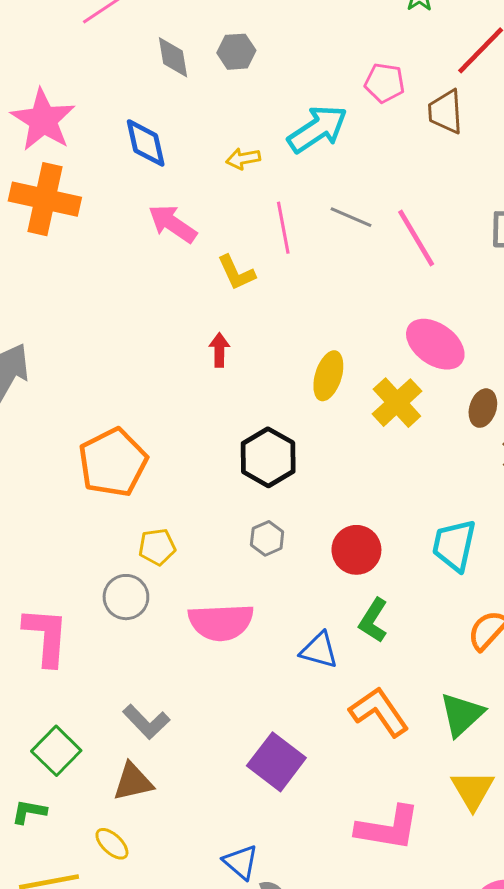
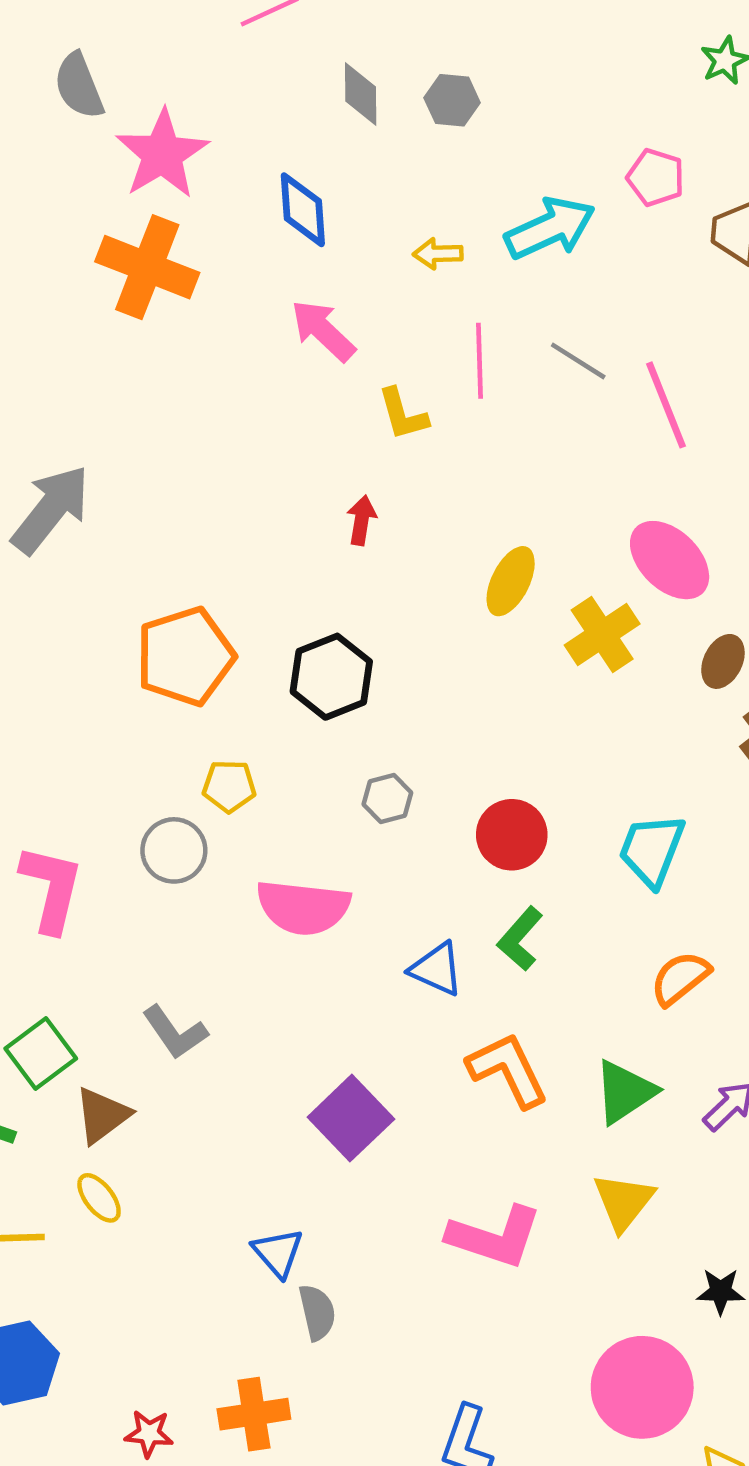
black hexagon: (268, 457) -> (331, 677), moved
brown triangle: (133, 782) -> (102, 1115), moved, turned -33

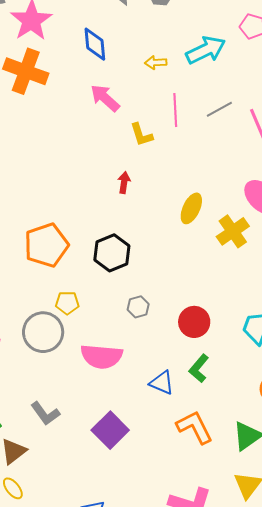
gray line: (578, 361) -> (219, 109), turned -60
gray circle: (174, 850) -> (43, 332), size x1.4
purple square: (351, 1118) -> (110, 430), moved

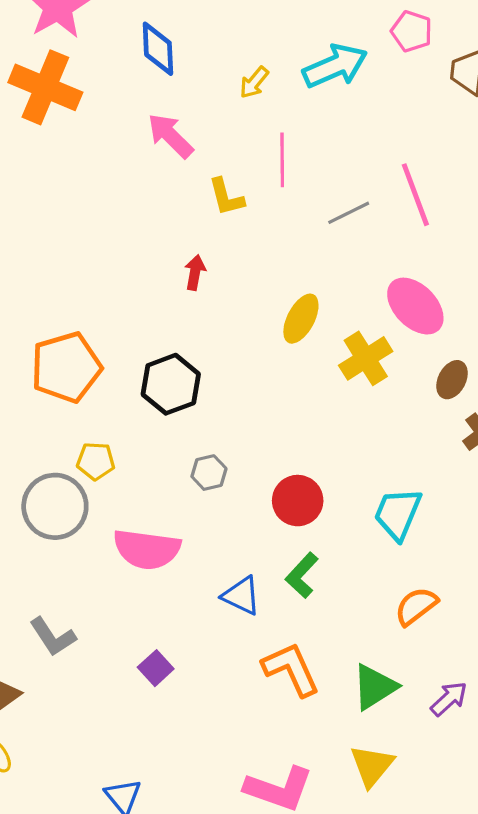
yellow arrow: (156, 63) -> (254, 82), turned -50
gray line: (219, 109) -> (349, 213), moved
purple square: (110, 430) -> (156, 668), size x0.6

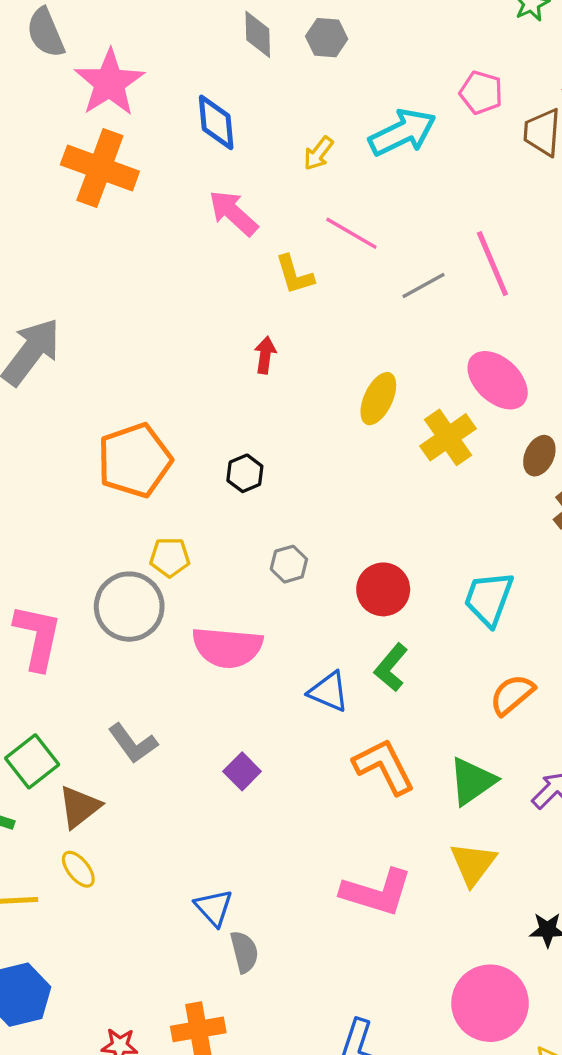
pink line: (282, 160) -> (351, 233), turned -57
black hexagon: (171, 384) -> (245, 473), size x0.6

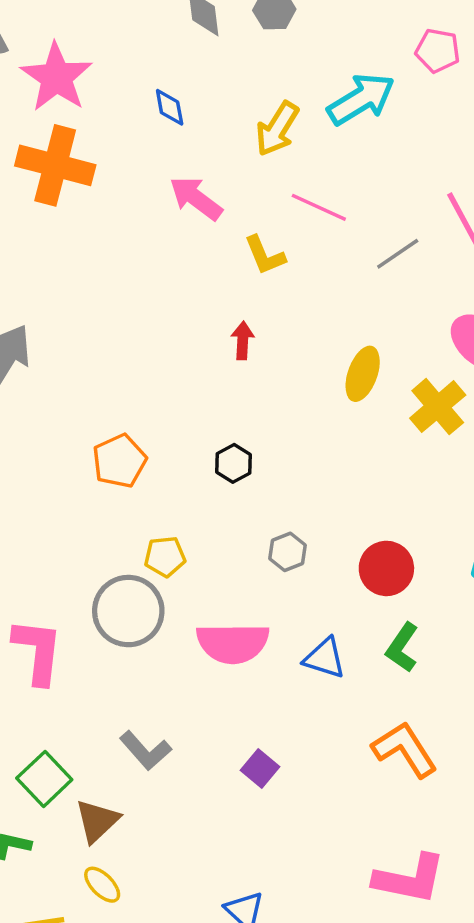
blue diamond: (216, 122) -> (170, 107), size x0.7
yellow arrow: (318, 153) -> (277, 129), size x1.5
orange pentagon: (135, 460) -> (119, 461), size x0.7
blue triangle: (329, 692) -> (325, 658), moved

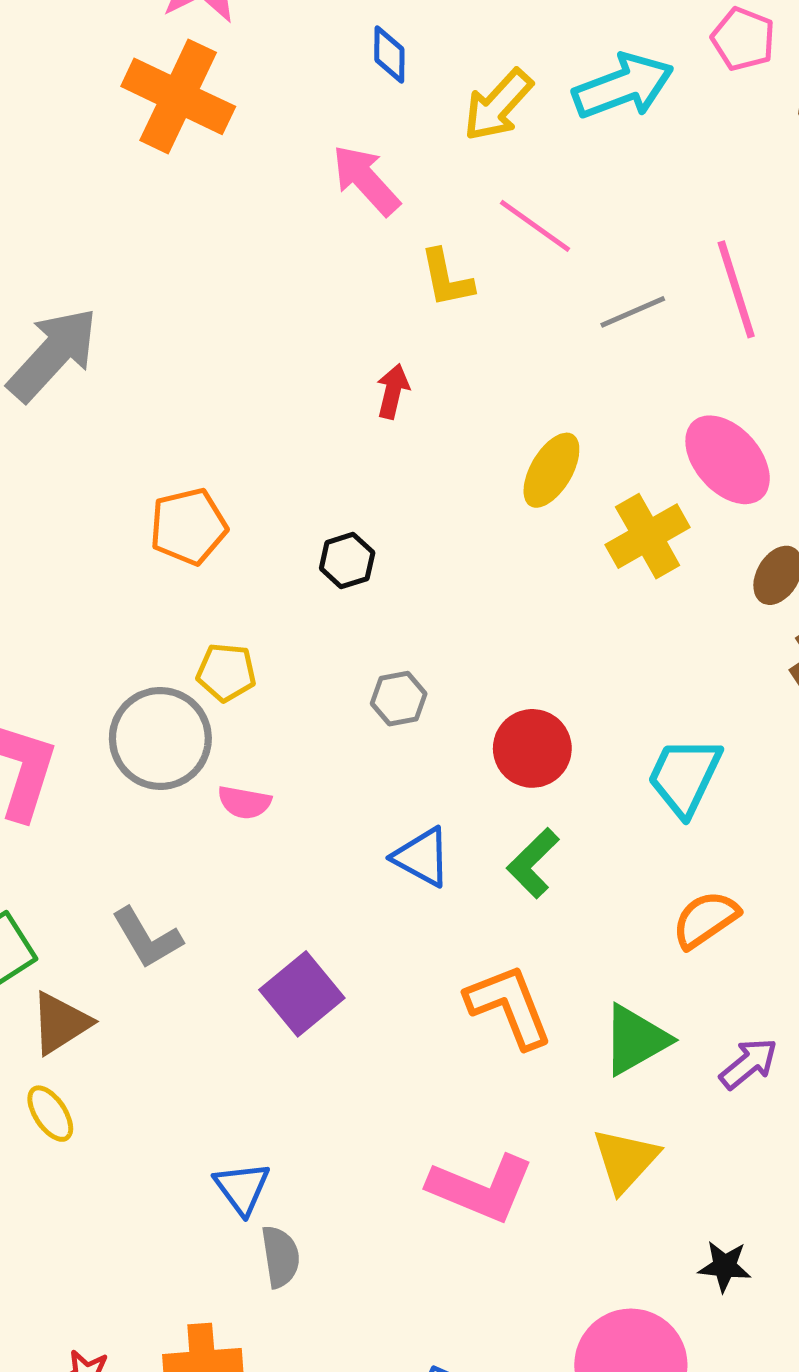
blue diamond: (170, 107) -> (389, 55), moved
pink semicircle: (233, 643) -> (244, 802), moved, size x0.5
purple square: (260, 768) -> (302, 994), size x1.5

